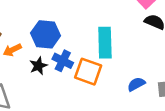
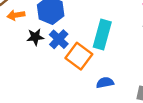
blue semicircle: (136, 84) -> (105, 83), moved

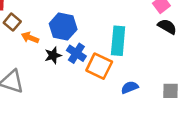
orange arrow: (16, 15) -> (30, 38), turned 42

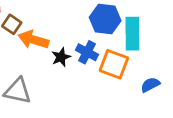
blue hexagon: (63, 27) -> (105, 19), moved
orange arrow: (30, 38) -> (33, 40), size x1.5

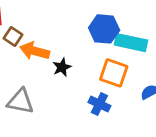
cyan rectangle: (132, 34) -> (131, 43), turned -76
blue cross: (87, 52) -> (99, 104), moved

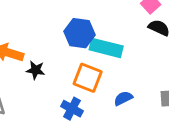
black star: (62, 67) -> (36, 70), turned 30

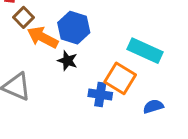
blue hexagon: (80, 33) -> (74, 28), moved
blue cross: (72, 109) -> (100, 95), moved, turned -30

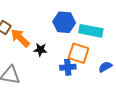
blue hexagon: (74, 28) -> (64, 22), moved
orange arrow: (43, 37) -> (20, 38), turned 30

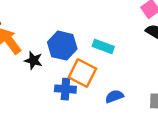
blue hexagon: (64, 22) -> (62, 46), moved
cyan rectangle: (91, 31) -> (103, 46), size x0.7

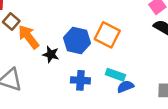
cyan rectangle: (103, 46) -> (115, 75), moved
orange square: (82, 73) -> (107, 35), moved

